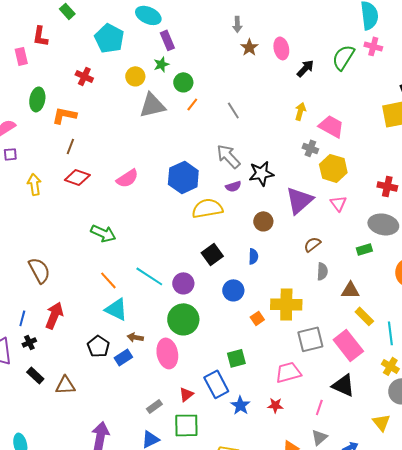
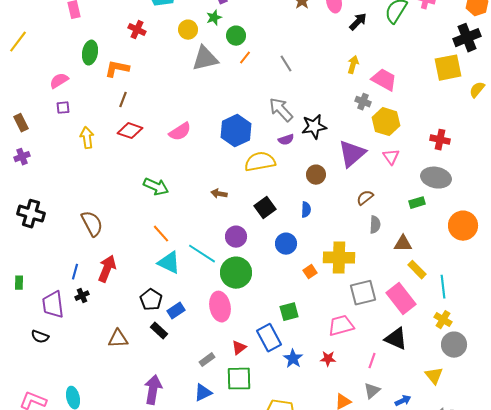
cyan line: (149, 276) -> (202, 254), moved
brown arrow: (135, 337) -> (219, 194), moved
black rectangle: (35, 375) -> (159, 331), moved

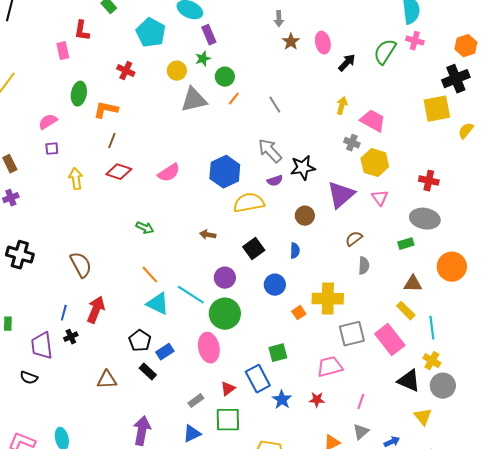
green arrow: (156, 187) -> (145, 228), size x0.7
brown triangle: (403, 244) -> (413, 284), moved
black triangle: (396, 339) -> (409, 381), moved

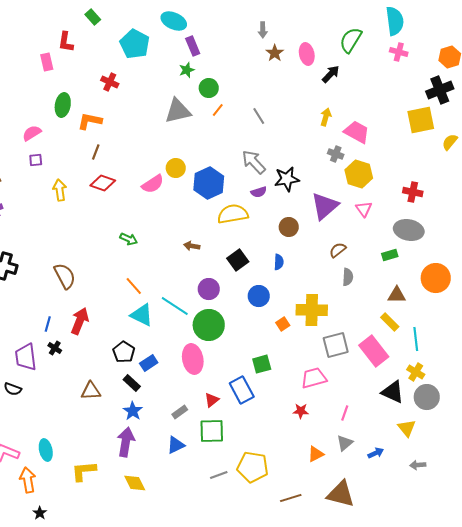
green semicircle: (385, 52) -> (351, 40), moved
yellow circle: (177, 71) -> (176, 168), moved
black cross: (71, 337) -> (55, 348), turned -32
blue star: (282, 400) -> (133, 411), moved

